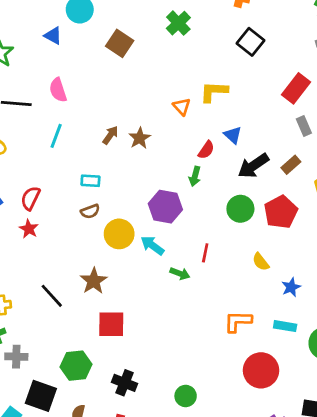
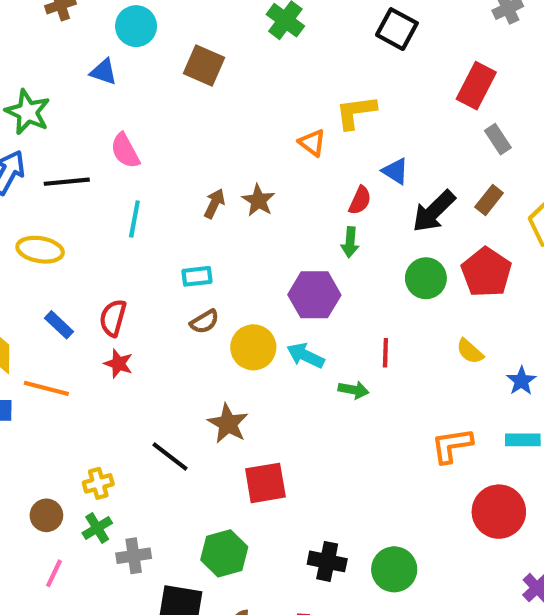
black cross: (125, 383) -> (327, 561), moved
green circle: (186, 396) -> (394, 569), size x1.4

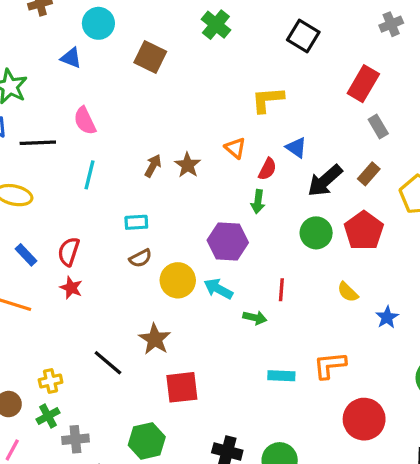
orange triangle: (312, 143) -> (235, 148), moved
cyan rectangle: (523, 440) -> (281, 376), moved

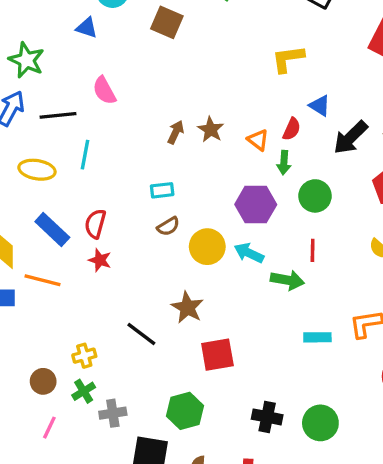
orange triangle: (235, 148) -> (258, 140), moved
cyan line: (89, 175) -> (85, 155), moved
green circle: (316, 233) -> (315, 196), moved
blue rectangle: (26, 255) -> (52, 229), size x1.5
green arrow: (255, 318) -> (287, 280), size x1.4

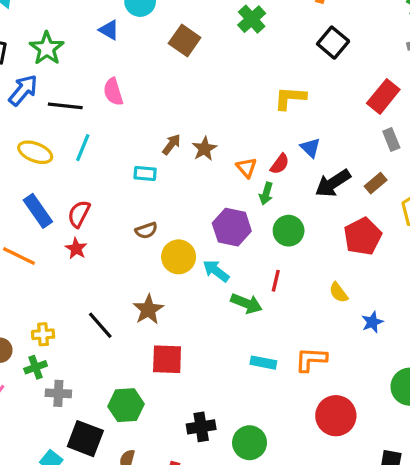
cyan rectangle: (162, 190) -> (145, 173), moved
black cross: (267, 417) -> (201, 427), turned -32

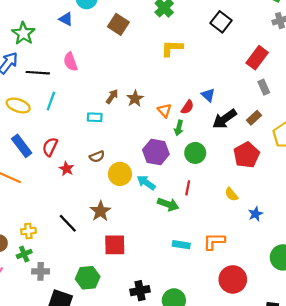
yellow L-shape: (290, 98) -> (172, 48), moved
red star: (76, 249) -> (66, 169), moved

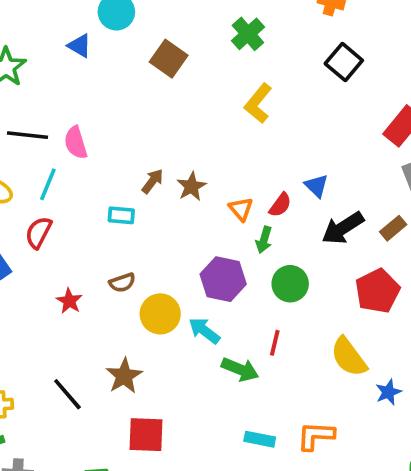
yellow L-shape: (172, 48) -> (258, 103), turned -55
pink semicircle: (70, 62) -> (76, 143), moved
red semicircle: (50, 147) -> (38, 233), moved
yellow semicircle: (231, 194) -> (349, 357), size x1.6

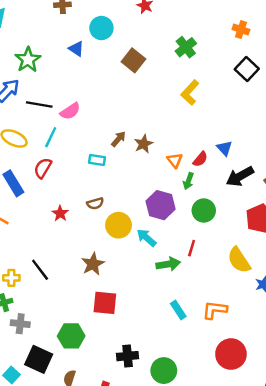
pink semicircle: (76, 143) -> (70, 111), turned -110
green arrow: (240, 369) -> (168, 264), turned -35
black line: (67, 394) -> (40, 270), moved
cyan rectangle: (260, 439) -> (178, 310), turned 42

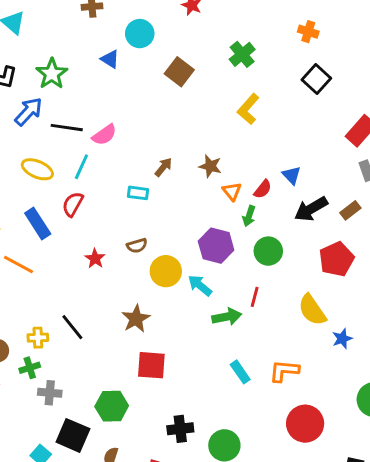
brown star: (144, 144) -> (210, 166), moved, turned -30

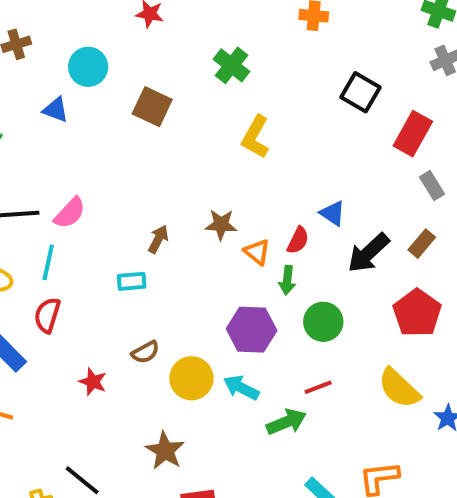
black square: (316, 79) -> (361, 92), moved
red line: (255, 297) -> (318, 387), turned 66

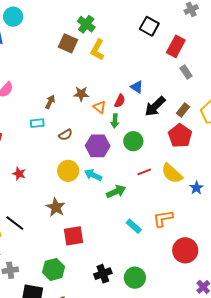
green cross: (232, 65) -> (86, 24), moved
brown square: (152, 107) -> (68, 43), moved
brown rectangle: (422, 244) -> (183, 110), moved
brown semicircle: (145, 352) -> (65, 135), moved
red line: (318, 387) -> (144, 172), moved

